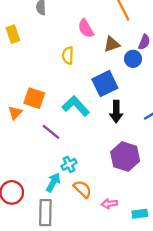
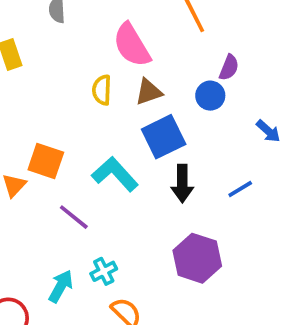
pink semicircle: (86, 29) -> (132, 45), size x1.4
brown triangle: (112, 44) -> (149, 92), moved
cyan arrow: (53, 182) -> (61, 286), moved

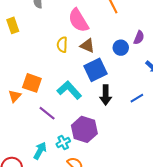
purple semicircle: (229, 68) -> (139, 38), moved
brown triangle: (149, 92) -> (87, 46), turned 42
purple hexagon: (197, 258) -> (84, 129), moved

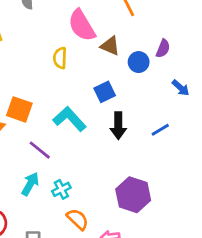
brown triangle: (87, 46) -> (110, 46), moved
blue square: (96, 70) -> (105, 92), size x0.7
purple hexagon: (84, 129) -> (133, 195), moved
cyan arrow: (40, 151) -> (30, 184), moved

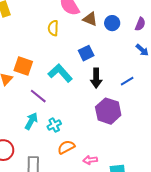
purple semicircle: (163, 48) -> (140, 24), moved
blue circle: (139, 62) -> (112, 23), moved
purple hexagon: (133, 195) -> (108, 111), moved
orange semicircle: (78, 219) -> (66, 147), turned -72

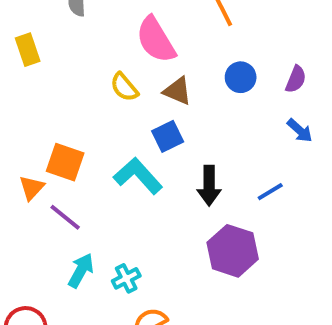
brown triangle: (90, 19) -> (177, 91), moved
yellow semicircle: (53, 28) -> (124, 87), turned -42
blue square: (86, 53) -> (168, 136), moved
purple line: (38, 96) -> (65, 217), moved

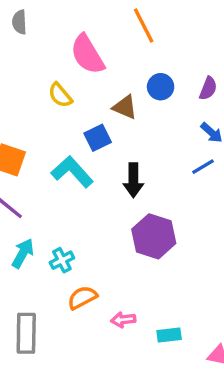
brown triangle: (177, 91) -> (125, 107), moved
blue line: (270, 192) -> (203, 167), moved

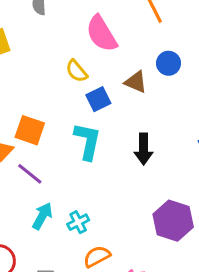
blue square: (98, 138) -> (98, 99), moved
cyan L-shape: (72, 172) -> (87, 141), turned 54
purple hexagon: (154, 236) -> (173, 221), moved

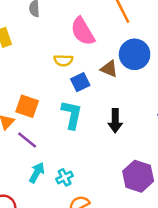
blue circle: (169, 63) -> (135, 54), size x1.6
yellow semicircle: (77, 71) -> (63, 60), turned -48

